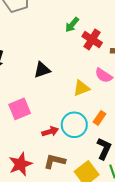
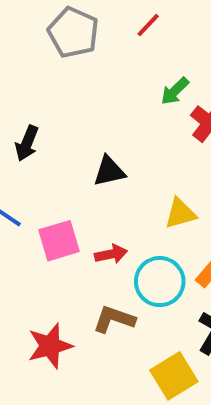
red arrow: (50, 131) -> (111, 254), moved
brown L-shape: (55, 161) -> (114, 319), moved

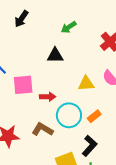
green arrow: (175, 91) -> (69, 27), moved
black arrow: (27, 143) -> (21, 19), moved

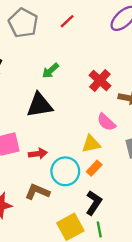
black triangle: (55, 55) -> (40, 105), size x1.4
yellow triangle: (86, 84) -> (91, 144), moved

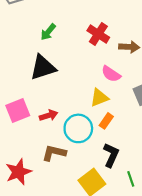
green line: (99, 229) -> (131, 179), moved

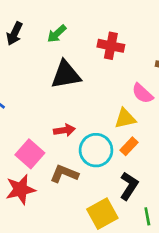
green arrow: (48, 32) -> (57, 34), moved
red cross: (98, 34) -> (111, 46), moved, turned -30
pink square: (18, 111) -> (30, 154), moved, turned -35

